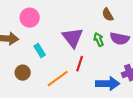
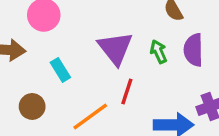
purple semicircle: (120, 39) -> (193, 50), turned 78

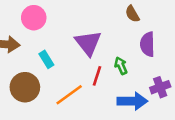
green arrow: (159, 52) -> (121, 66), moved
brown circle: (32, 106) -> (25, 87), size x1.5

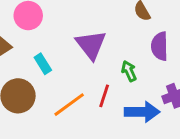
red line: (97, 76) -> (104, 96), moved

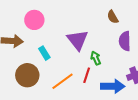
green arrow: (129, 71) -> (96, 58), moved

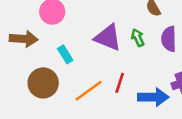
purple triangle: (78, 40) -> (108, 38), turned -30
green arrow: (96, 58) -> (138, 38), moved

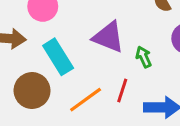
green arrow: (138, 38) -> (144, 57), moved
cyan rectangle: (65, 54) -> (58, 57), size x1.6

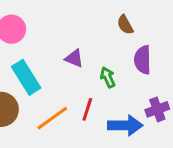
purple triangle: (108, 37) -> (74, 58), size x0.6

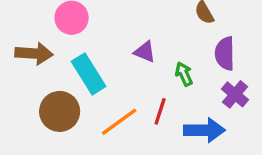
purple cross: (157, 109) -> (235, 94), moved, turned -30

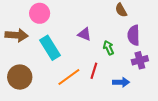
purple cross: (235, 94) -> (140, 60), turned 35
brown circle: (60, 111) -> (20, 77), moved
blue arrow: (204, 130) -> (121, 82), size x0.7

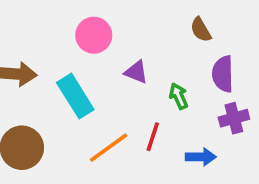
pink circle: (40, 13) -> (94, 35), moved

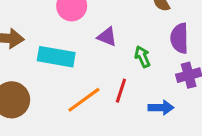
cyan rectangle: (75, 96) -> (56, 57), turned -48

